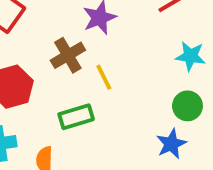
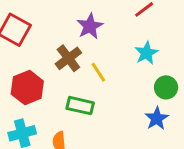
cyan star: (191, 56) -> (146, 53), moved, turned -30
green rectangle: (76, 117) -> (80, 106), turned 36

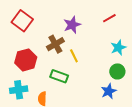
cyan star: (146, 53) -> (118, 48), moved

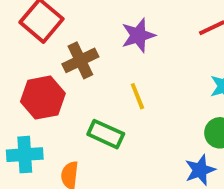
brown cross: (55, 44) -> (80, 60), moved

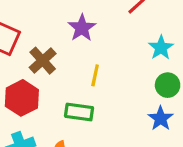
yellow line: (137, 96) -> (95, 75), turned 50

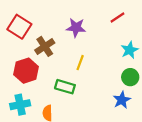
purple star: (82, 28) -> (76, 28), turned 30

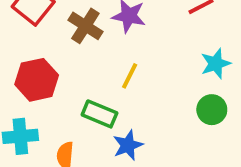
brown cross: (45, 46) -> (85, 26), moved, turned -30
blue star: (122, 100) -> (128, 145), moved

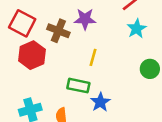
cyan star: (216, 64) -> (137, 29), moved
red hexagon: (37, 80) -> (32, 55), moved

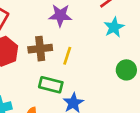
brown cross: (58, 31) -> (40, 49), moved, turned -30

